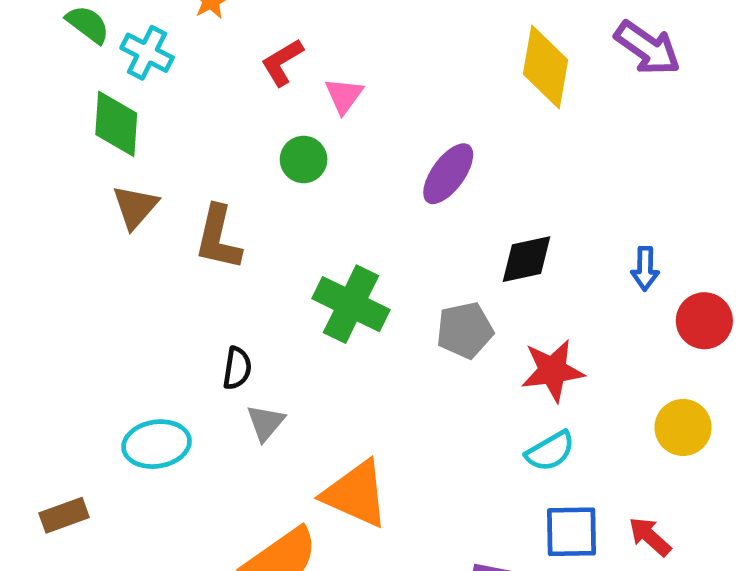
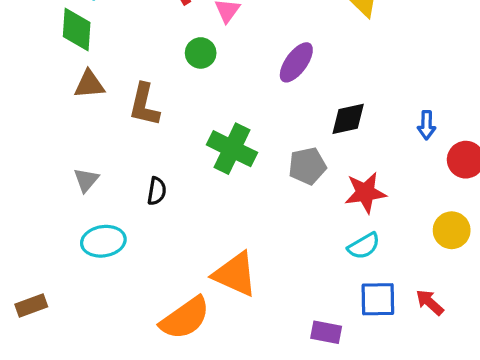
brown triangle: (135, 207) -> (89, 84), turned 44
gray triangle: (266, 423) -> (86, 180), moved
brown rectangle: (64, 515) -> (31, 306), moved

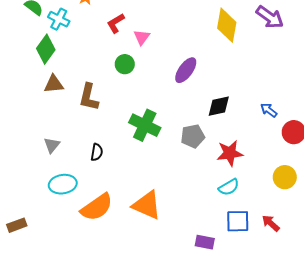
green diamond: (77, 29) -> (46, 49), turned 32
blue arrow: (427, 125) -> (269, 110), turned 126
orange semicircle: (185, 318) -> (97, 207), moved

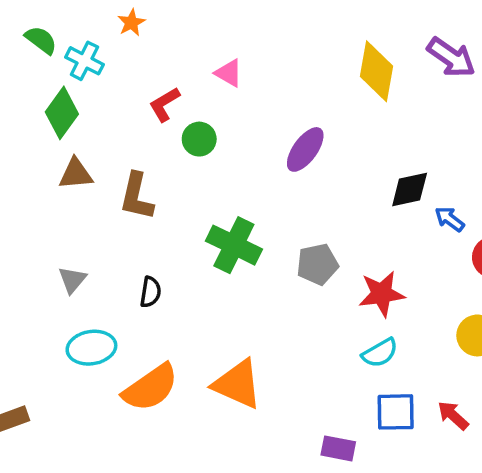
red L-shape: (116, 23) -> (164, 104), moved
pink triangle: (142, 37) -> (229, 73), moved, turned -36
black diamond: (219, 106) -> (410, 189), moved

